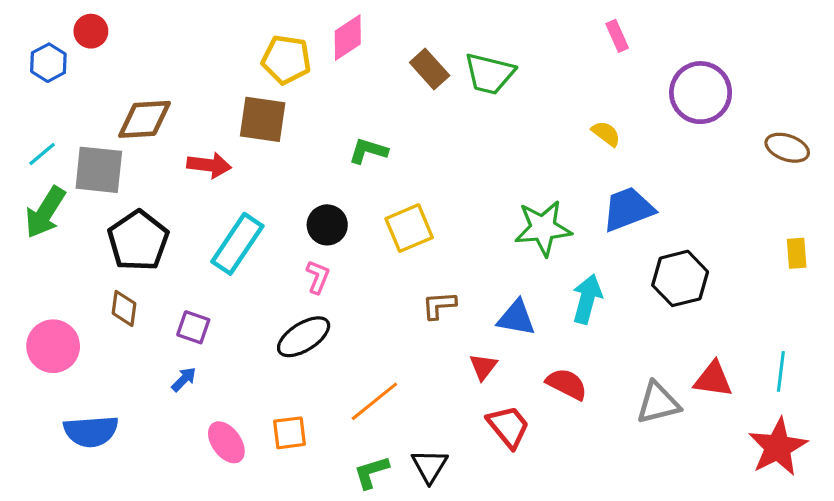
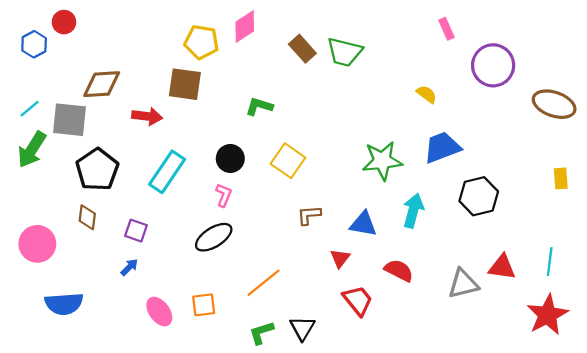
pink rectangle: (617, 36) -> (447, 29), moved
brown ellipse: (787, 148) -> (554, 104), size x1.4
yellow square: (409, 228) -> (288, 161), turned -32

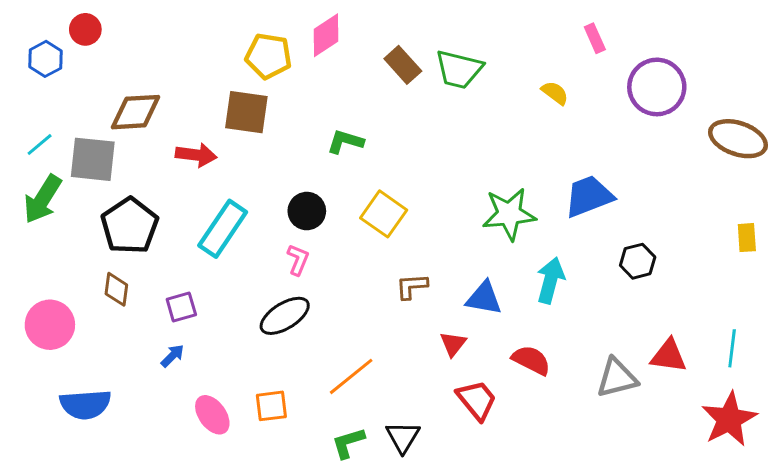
yellow semicircle: (427, 94) -> (555, 93), moved
black hexagon: (479, 196) -> (638, 261), size x0.7
purple square: (136, 231) -> (181, 307), turned -35

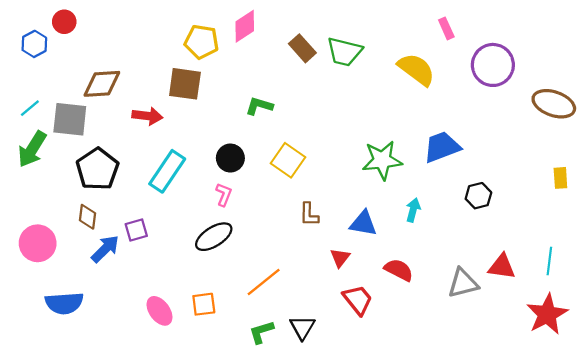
yellow semicircle: (555, 93) -> (416, 69), size x1.8
cyan arrow: (550, 280) -> (413, 210), size x0.7
brown L-shape: (412, 286) -> (309, 215), turned -85
blue arrow: (172, 356) -> (105, 249), moved, size x1.6

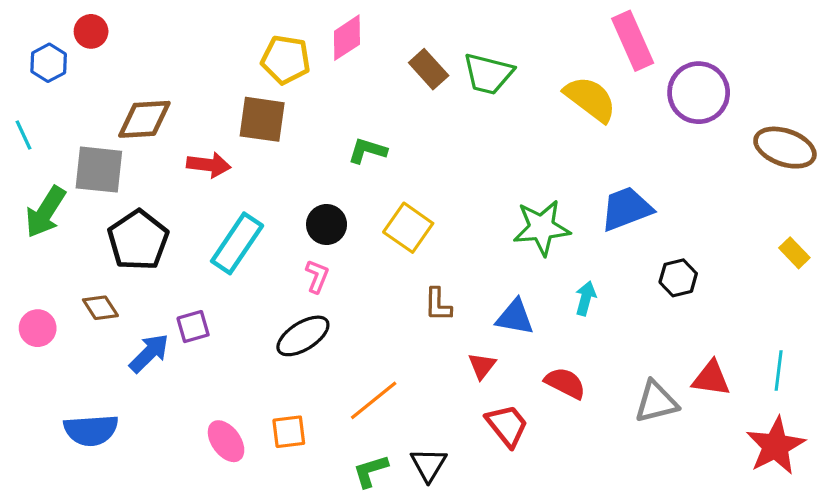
pink rectangle: (446, 28) -> (633, 41), size x1.8
cyan line: (30, 108) -> (24, 135), moved, turned -75
yellow rectangle: (560, 178) -> (794, 253), turned -40
brown diamond: (87, 217) -> (100, 308), moved, turned -40
pink circle: (38, 243) -> (38, 328), moved, size x0.7

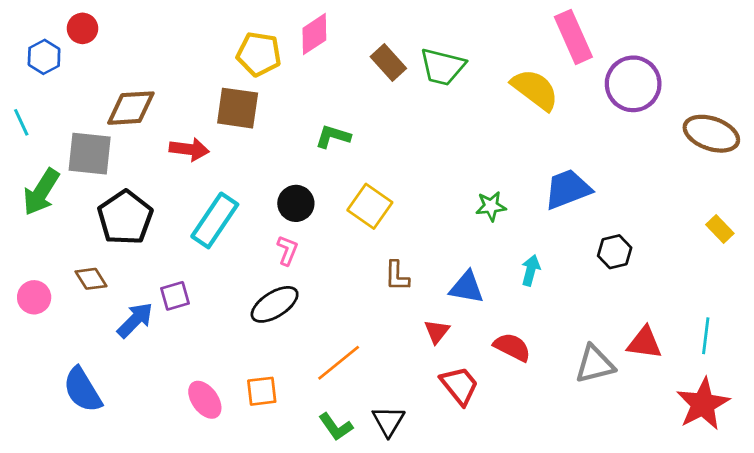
green star: (542, 228) -> (491, 206), size x0.6
blue semicircle: (91, 430) -> (82, 390), turned 63
green L-shape: (370, 471) -> (336, 427), turned -108

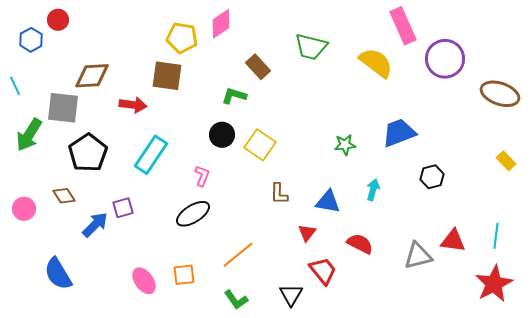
brown rectangle: (388, 63) -> (258, 67), moved
black circle: (296, 203) -> (222, 135), moved
black triangle: (388, 421) -> (291, 295), moved

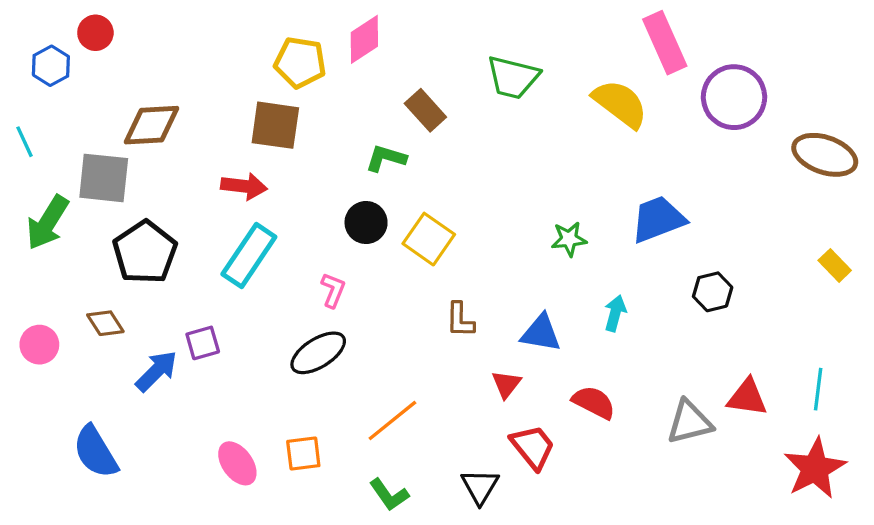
red arrow: (133, 105) -> (244, 186), moved

